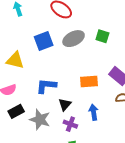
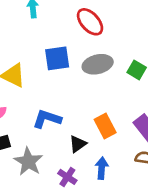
orange rectangle: (89, 81) -> (105, 126), turned 54
black triangle: (65, 104) -> (78, 144), moved

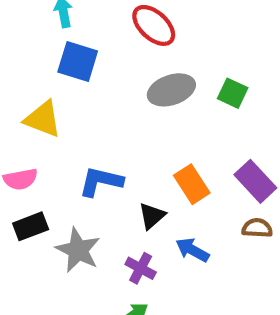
blue square: (57, 58) -> (78, 62), moved, turned 30
blue arrow: (102, 168) -> (192, 250), turned -60

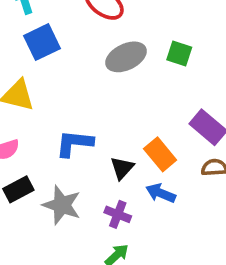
blue square: (78, 62) -> (42, 42), turned -36
orange rectangle: (192, 184) -> (160, 154), moved

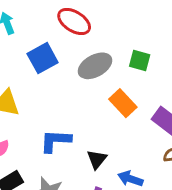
blue square: (42, 42) -> (43, 58), moved
orange rectangle: (160, 154) -> (123, 103), moved

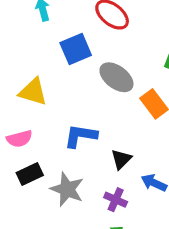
gray ellipse: (95, 66) -> (116, 77), moved, turned 60

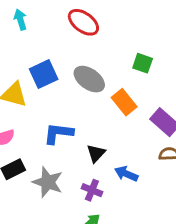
blue square: (76, 49) -> (44, 74), moved

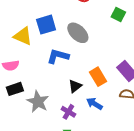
green square: (143, 63) -> (118, 15), moved
orange rectangle: (124, 102) -> (98, 77), moved
blue L-shape: (58, 133) -> (58, 56), moved

